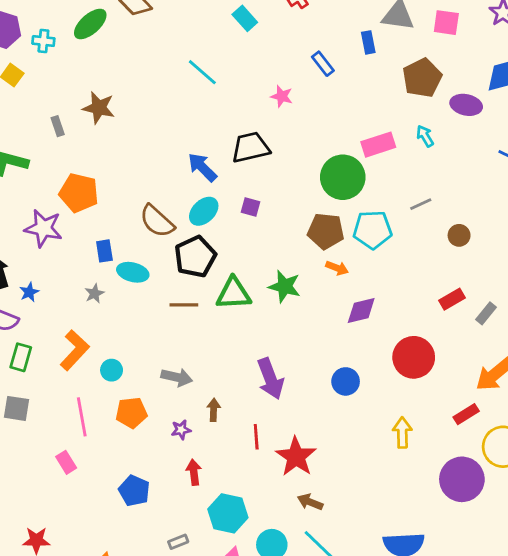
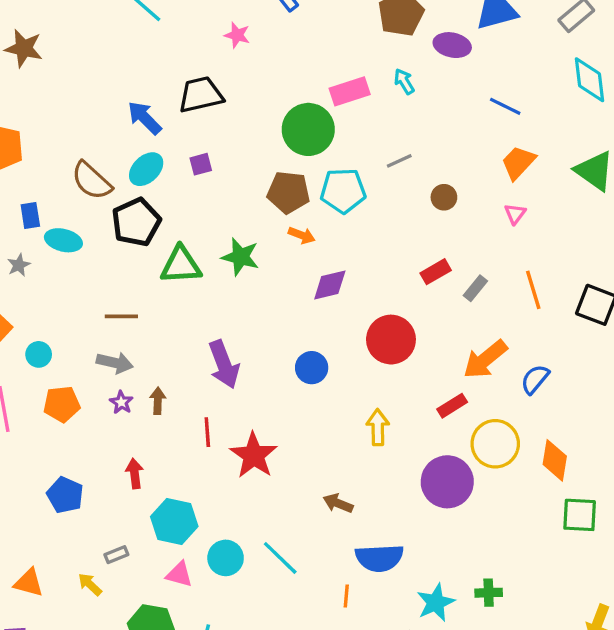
purple square: (251, 207) -> (201, 164), turned -30
brown line: (184, 305) -> (121, 316), moved
purple star: (181, 430) -> (121, 402), moved, turned -30
brown arrow: (310, 502) -> (338, 503), moved

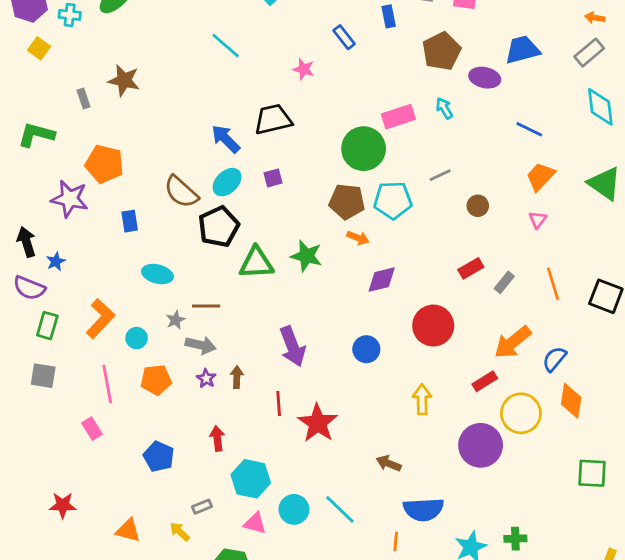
cyan ellipse: (63, 240) -> (157, 274), moved
gray star: (19, 265) -> (176, 320), moved
orange diamond: (555, 460) -> (571, 401), moved

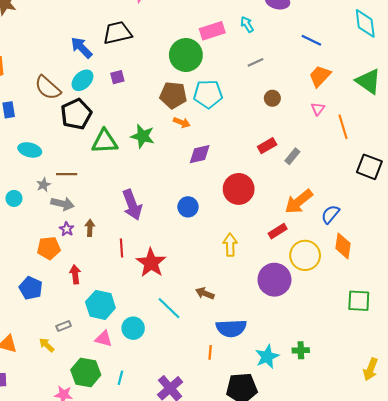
gray line: (440, 175) -> (255, 62), moved
orange line: (553, 284) -> (343, 127), moved
orange pentagon: (156, 380) -> (49, 248), moved
cyan line: (340, 509) -> (169, 308), moved

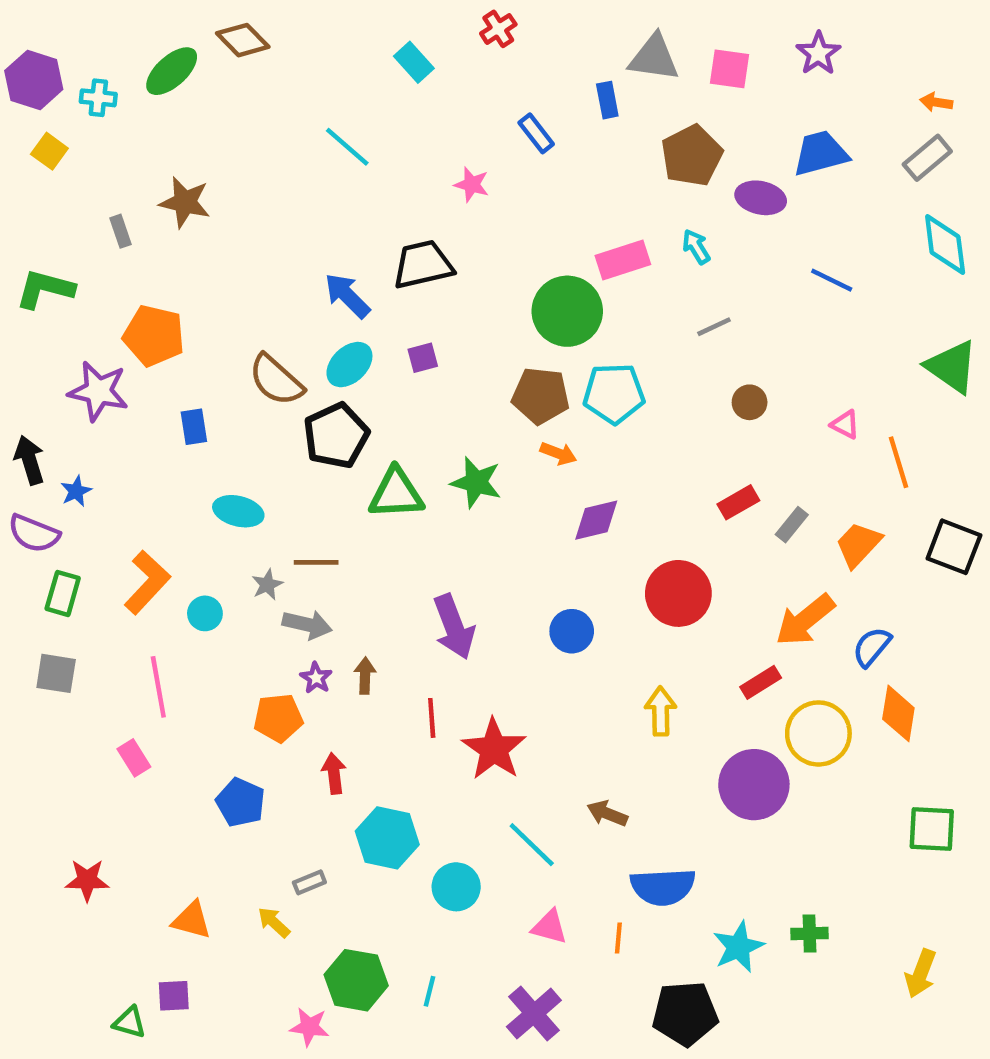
orange trapezoid: (320, 76) -> (858, 545), moved
pink triangle: (318, 109) -> (845, 425), turned -40
pink triangle: (104, 339) -> (549, 927), moved
yellow arrow: (370, 369) -> (921, 974), moved

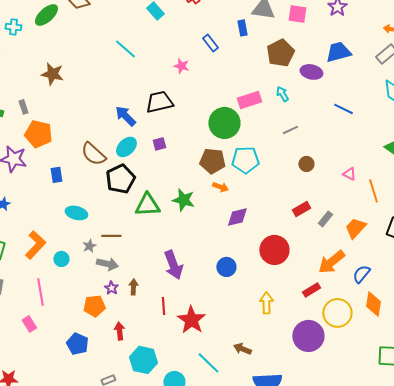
gray rectangle: (121, 231) -> (23, 107), moved

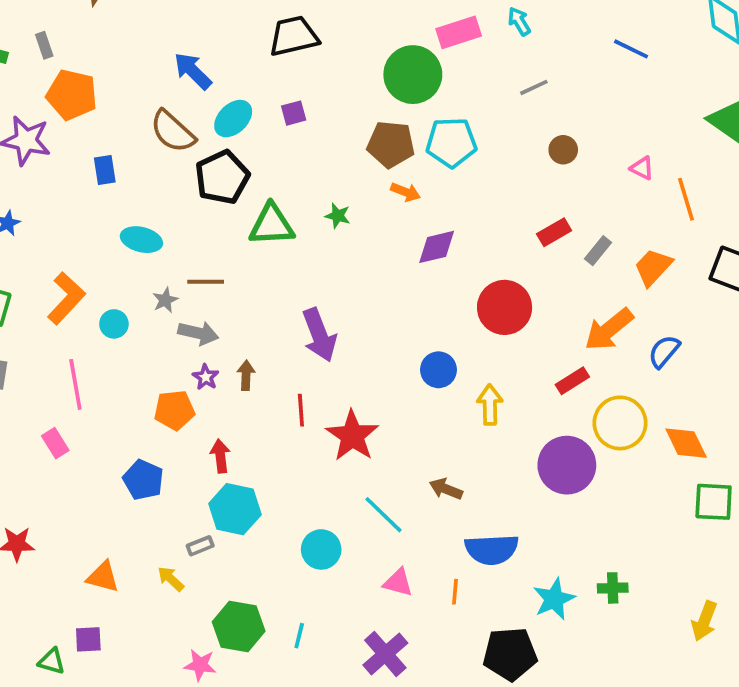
blue arrow: (125, 116) -> (193, 71), moved
green star: (183, 200) -> (338, 216), size x0.6
blue circle: (226, 267) -> (438, 370), moved
orange diamond: (373, 304) -> (686, 443), moved, turned -35
cyan hexagon: (143, 360) -> (235, 509), moved

